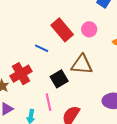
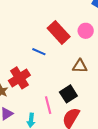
brown triangle: (82, 64) -> (80, 66), size x0.7
black square: (59, 79) -> (68, 94), moved

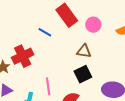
pink circle: (86, 31) -> (93, 25), moved
black square: (68, 94) -> (83, 74), moved

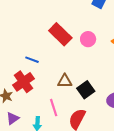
blue line: (45, 32) -> (32, 60), moved
brown triangle: (84, 51) -> (65, 81), moved

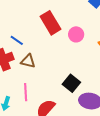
brown triangle: (65, 81) -> (28, 61), moved
black square: (86, 90) -> (71, 83), moved, turned -30

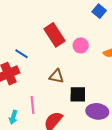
brown triangle: (28, 61) -> (57, 76), moved
black square: (71, 83) -> (78, 94), turned -36

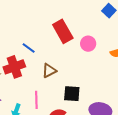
brown triangle: (57, 76) -> (49, 71), moved, turned -42
black square: (78, 94) -> (72, 94), moved

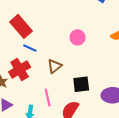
red rectangle: (63, 31) -> (21, 26), moved
pink circle: (88, 44) -> (78, 37), moved

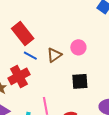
brown triangle: (54, 66) -> (54, 55), moved
black square: (81, 84) -> (80, 81), moved

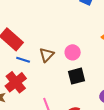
pink circle: (78, 47) -> (73, 52), moved

